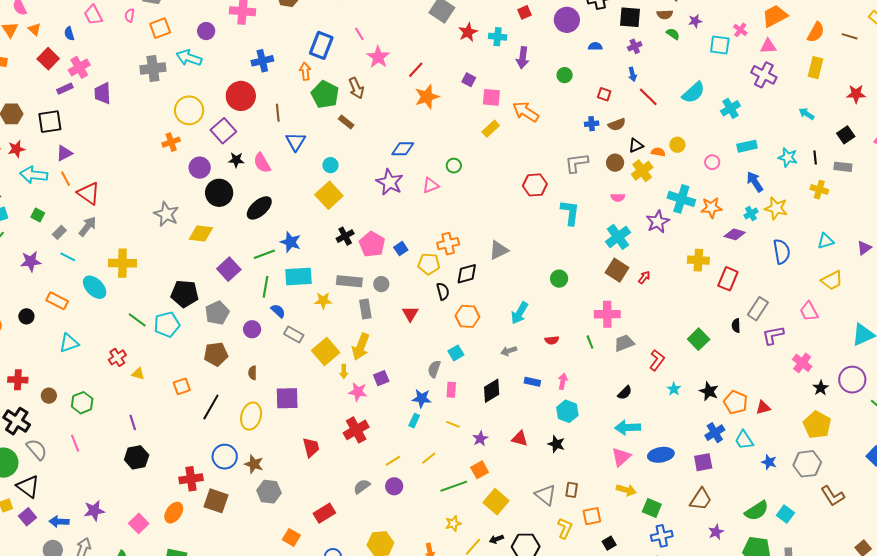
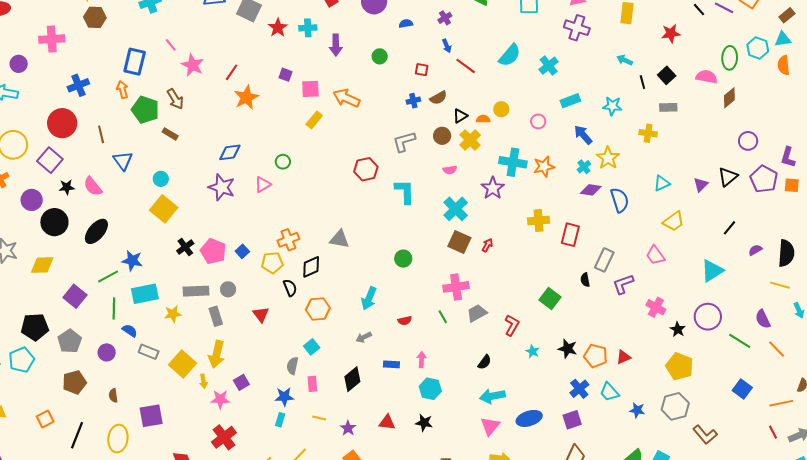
black line: (815, 158) -> (642, 82), moved
yellow star: (776, 208) -> (608, 158), turned 30
purple diamond: (735, 234) -> (591, 190), moved
gray triangle: (499, 250) -> (339, 239), turned 45

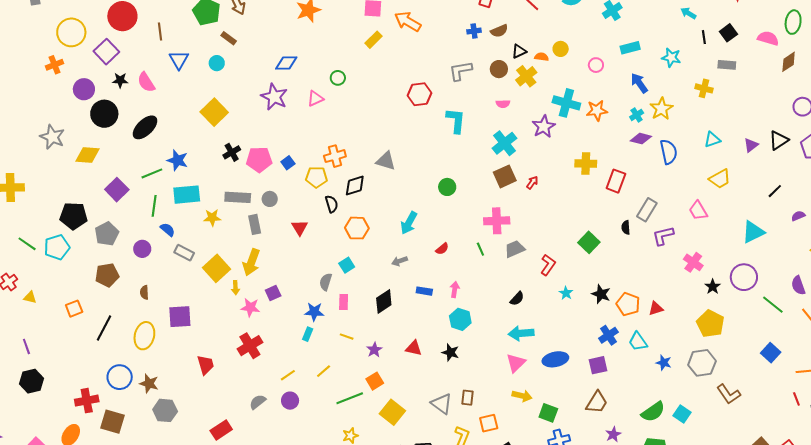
cyan circle: (161, 179) -> (217, 63), moved
brown square: (459, 242) -> (505, 176), turned 35
pink pentagon: (213, 251) -> (259, 160), turned -30
red semicircle: (405, 321) -> (442, 249), turned -32

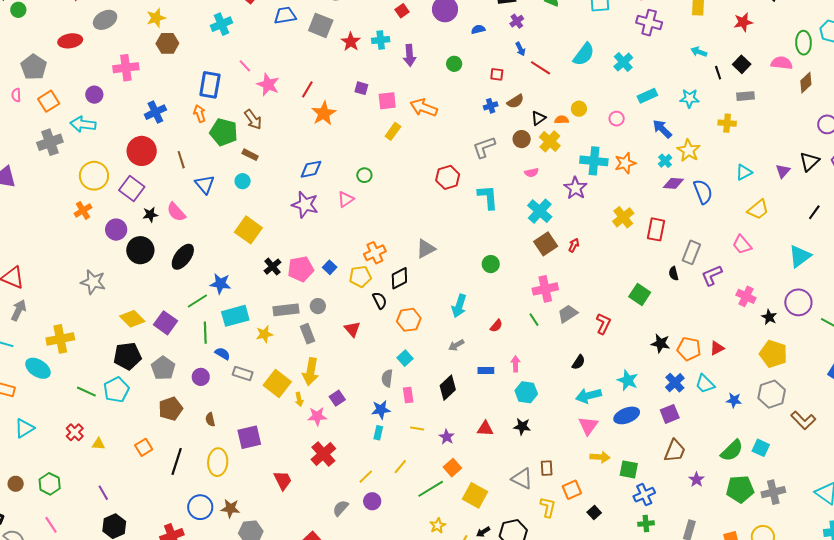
yellow diamond: (88, 155) -> (132, 319), moved, turned 50
gray triangle: (386, 161) -> (426, 249), turned -35
yellow cross: (586, 164) -> (623, 217), turned -30
cyan star: (566, 293) -> (628, 380), moved, size x1.5

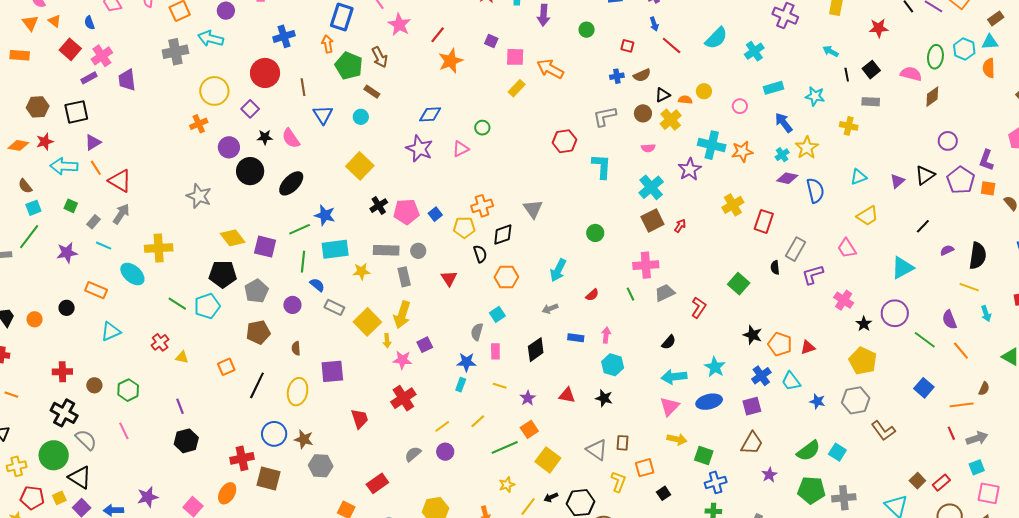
purple square: (132, 189) -> (250, 109), size x0.7
gray triangle: (426, 249) -> (533, 209), turned -45
purple square: (166, 323) -> (265, 247), turned -30

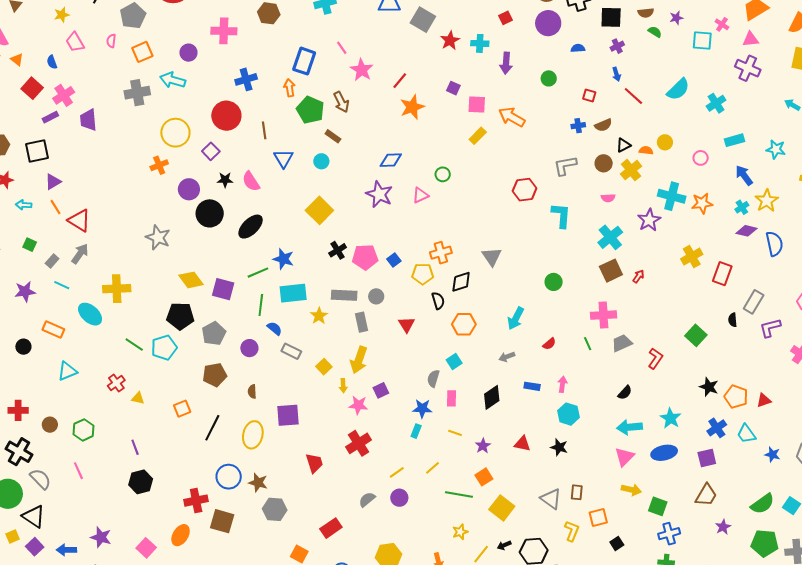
cyan arrow: (64, 166) -> (24, 205), size x0.6
yellow star: (361, 271) -> (319, 316), turned -30
yellow square: (367, 322) -> (324, 367), size x0.6
green line: (505, 447) -> (459, 495), turned 32
purple star: (148, 497) -> (101, 537), turned 30

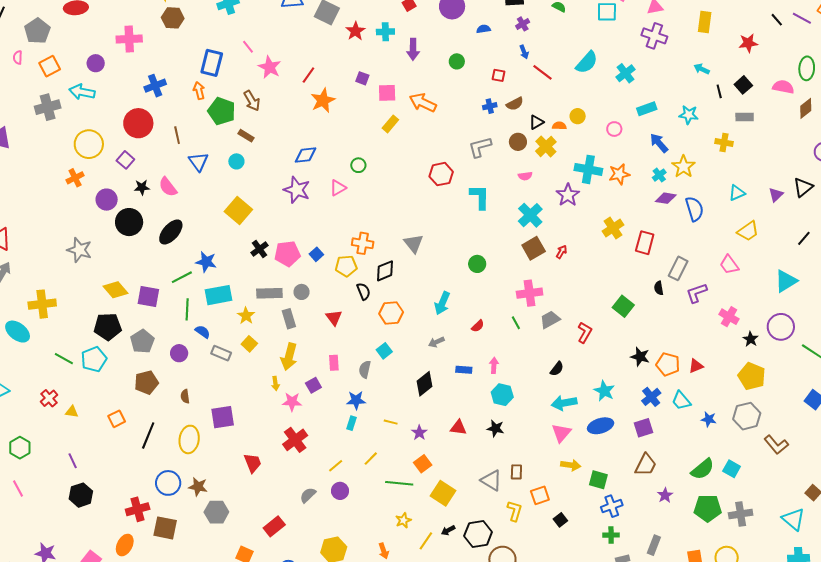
orange cross: (441, 253) -> (363, 243), turned 30
yellow square: (324, 367) -> (249, 344), moved
pink rectangle: (451, 398) -> (334, 363), moved

